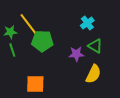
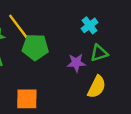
green triangle: (95, 46) -> (99, 53), turned -49

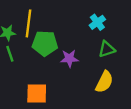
yellow line: (18, 27) -> (29, 23), turned 44
purple star: (76, 63) -> (69, 58), moved

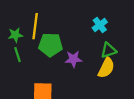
yellow semicircle: (104, 82) -> (106, 68), moved

